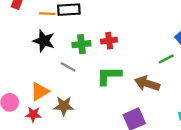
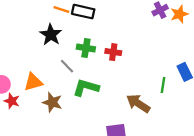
green line: (166, 59) -> (163, 85), turned -70
green L-shape: (109, 76) -> (86, 88), moved
red star: (33, 114) -> (12, 101), moved

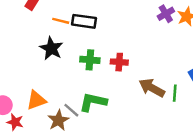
gray line: (67, 66) -> (71, 110), moved
brown star: (52, 102) -> (58, 120), turned 30
brown arrow: (138, 103) -> (152, 88), moved

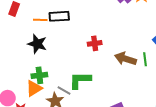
green cross: (90, 60) -> (39, 75), moved

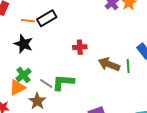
black rectangle: (59, 16) -> (47, 18), turned -30
green cross: (39, 75) -> (23, 75), turned -35
gray line: (64, 91) -> (46, 83), moved

